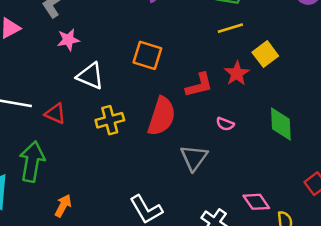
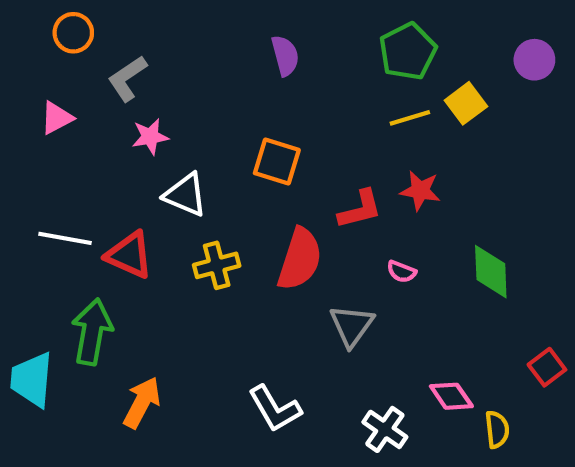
yellow square: (265, 54) -> (466, 103), moved
red star: (237, 73) -> (420, 191), turned -30
red triangle: (55, 114) -> (129, 255), size x1.4
orange arrow: (63, 206) -> (142, 402), size x1.4

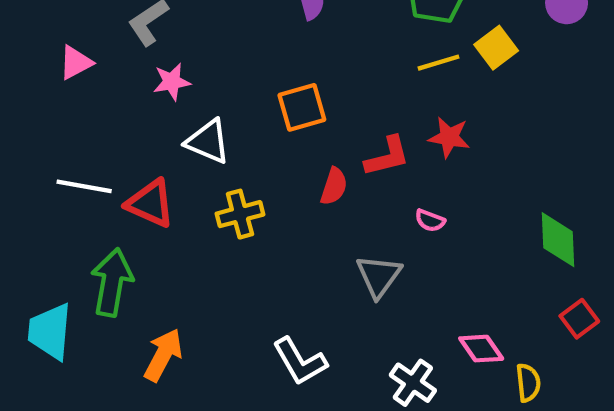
orange square: (277, 162) -> (302, 107), turned -33
red semicircle: (300, 259) -> (334, 186), moved, size x0.6
green diamond: (491, 272) -> (558, 240), moved

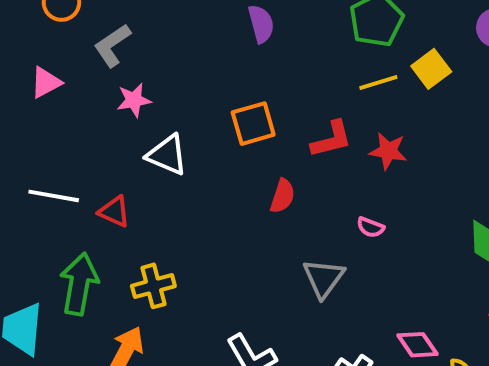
red L-shape: (387, 156) -> (331, 139), moved
red triangle: (150, 203) -> (114, 212), size x0.7
yellow cross: (240, 214) -> (153, 286), moved

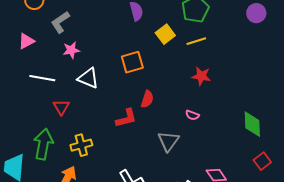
yellow square: (431, 69) -> (165, 34), moved
red L-shape: (331, 139) -> (126, 118), moved
white line: (54, 196) -> (42, 78), moved
red triangle: (114, 212) -> (61, 107), turned 36

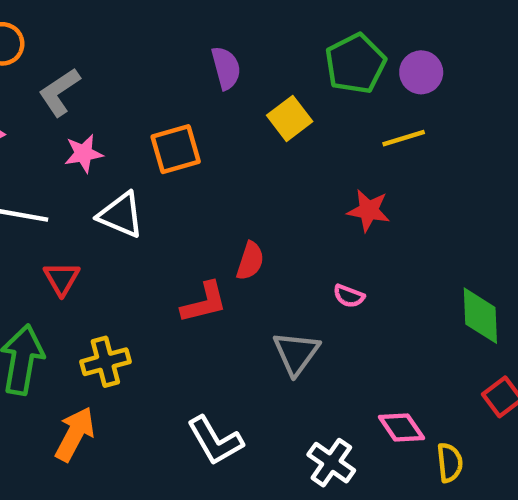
purple circle: (256, 13) -> (421, 72), moved
yellow line: (196, 41) -> (404, 138), moved
orange square: (132, 62) -> (176, 149), moved

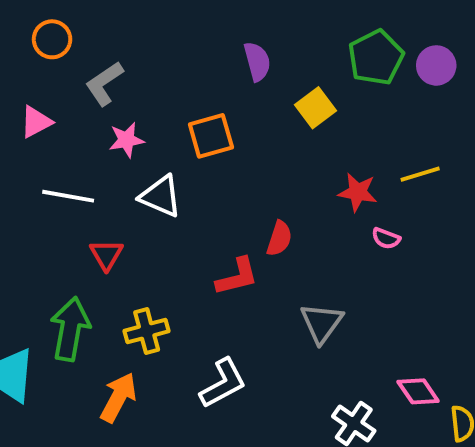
yellow line: (404, 138) -> (420, 174), moved
red star: (369, 210) -> (358, 192), moved
pink semicircle: (349, 296) -> (386, 238), moved
white L-shape: (215, 441) -> (223, 383), moved, turned -88

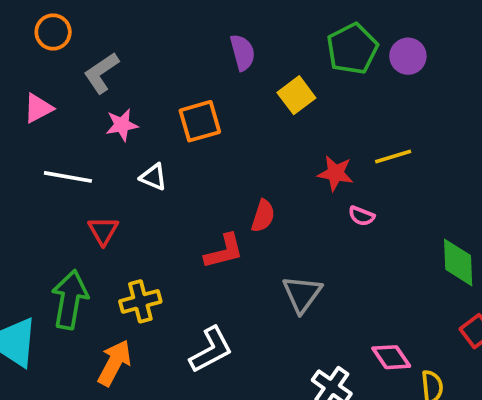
white triangle: (161, 196) -> (153, 177), size x0.7

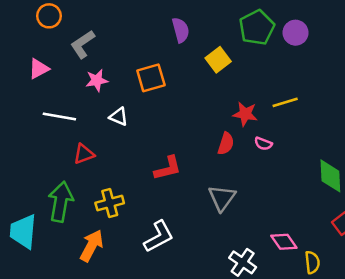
red semicircle: (263, 216) -> (226, 144), moved
red triangle: (103, 231) -> (84, 154), turned 40

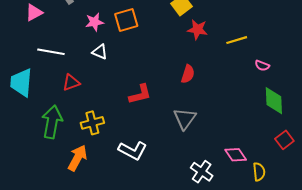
pink star: (97, 80) -> (94, 22), moved
red star: (245, 114) -> (197, 29), moved
pink semicircle: (263, 144) -> (262, 66), moved
cyan trapezoid: (23, 231) -> (21, 83), moved
white L-shape: (159, 237) -> (133, 150), turned 56

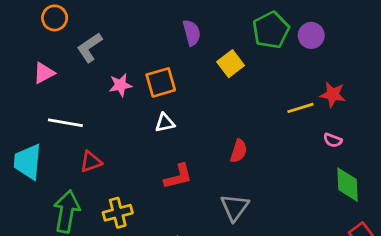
red star: (197, 29) -> (333, 95), moved
white triangle: (100, 52) -> (165, 123), moved, turned -35

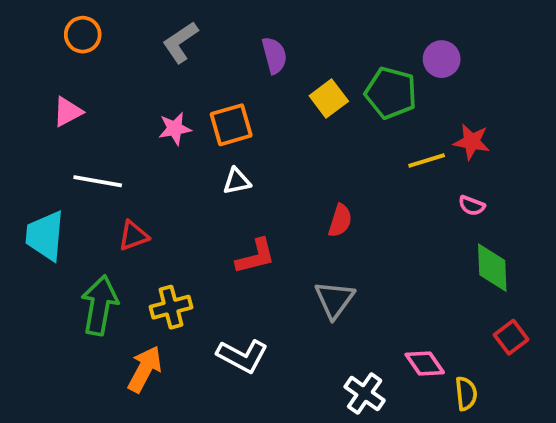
green pentagon: (271, 30) -> (391, 93), moved, turned -30
gray L-shape: (90, 47) -> (180, 42), moved

